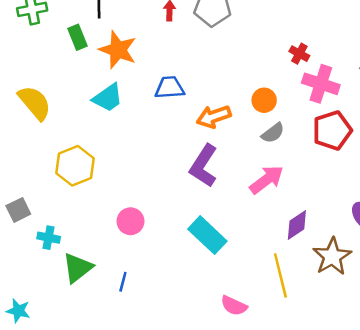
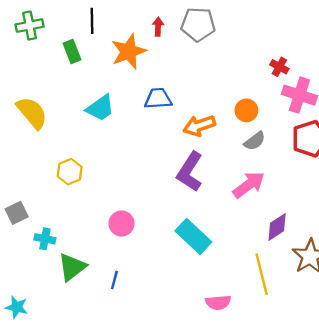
orange star: (118, 50) -> (129, 51), moved, turned 30
yellow hexagon: (75, 166) -> (70, 172), size x0.7
pink semicircle: (234, 306) -> (218, 302), turned -30

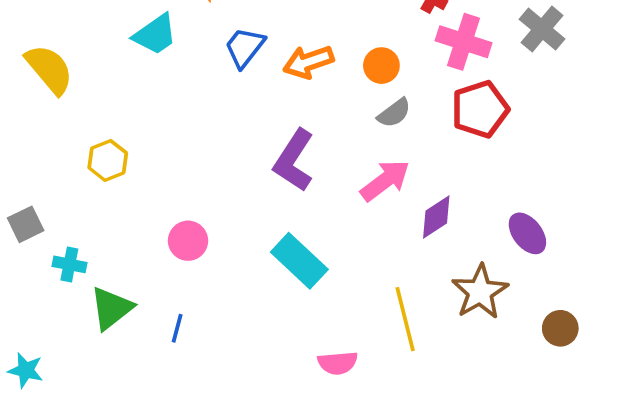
blue trapezoid: (158, 99) -> (245, 47), turned -48
cyan trapezoid: (100, 108) -> (155, 35), moved
orange arrow: (199, 126) -> (308, 62), moved
purple diamond: (277, 227) -> (436, 217), moved

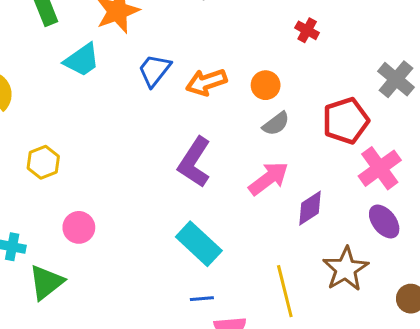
gray cross: (542, 29) -> (396, 79), moved
pink cross: (464, 42) -> (380, 168), moved, turned 36
pink circle: (188, 241) -> (79, 227), moved
blue line: (177, 328) -> (202, 299), moved, turned 70

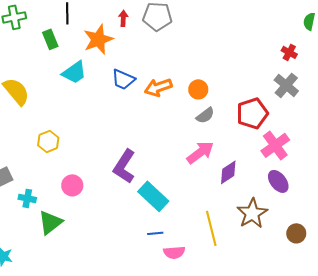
red cross: (307, 30) -> (289, 52), moved
blue trapezoid: (154, 70) -> (123, 79), turned -105
purple L-shape: (194, 162) -> (124, 166), moved

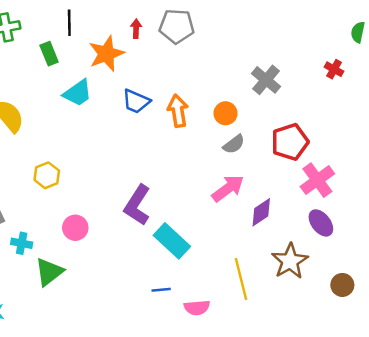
gray cross: (286, 85) -> (266, 80), moved
orange arrow: (158, 87) -> (178, 111), turned 100
blue line: (155, 233) -> (161, 290), moved

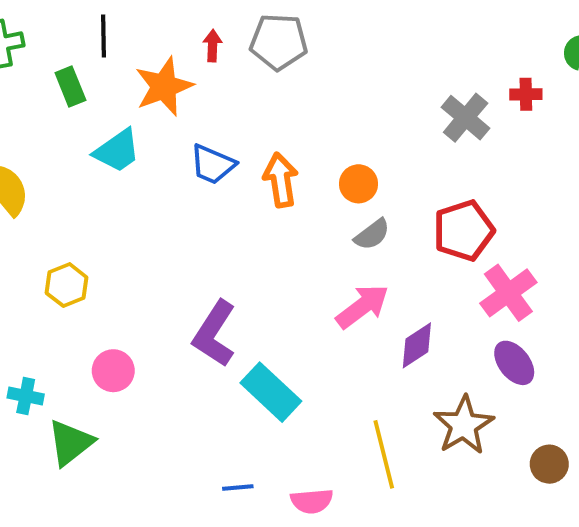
red cross: (334, 69) -> (526, 94), moved, turned -30
gray cross: (266, 80) -> (466, 118), moved
blue line: (161, 290) -> (238, 487), moved

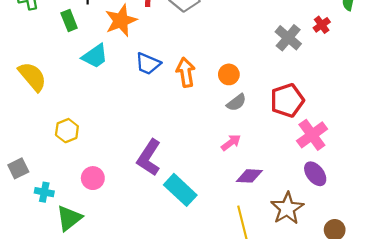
red cross: (526, 94) -> (322, 25), turned -35
pink arrow: (362, 306) -> (231, 142), size x0.7
purple diamond: (417, 345) -> (249, 176), moved, turned 36

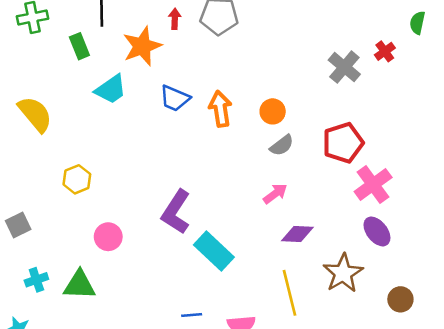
cyan cross: (44, 192) -> (36, 280), moved, turned -30
green triangle: (69, 218) -> (79, 285), turned 40

